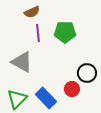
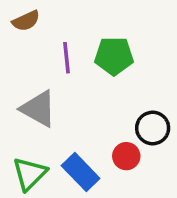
brown semicircle: (32, 12) -> (26, 21), moved

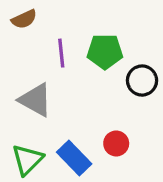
black circle: (153, 128) -> (142, 81), moved

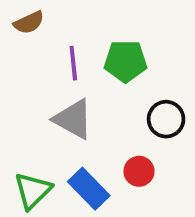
black circle: (142, 81) -> (166, 119), moved
gray triangle: (35, 100) -> (73, 119), moved

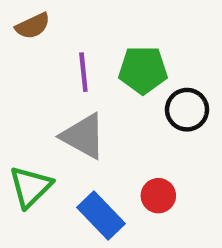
black circle: (166, 119) -> (187, 110), moved
green triangle: (33, 191) -> (30, 187), moved

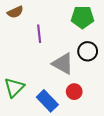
green pentagon: (143, 70) -> (82, 17), moved
gray triangle: (83, 136) -> (63, 64), moved

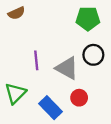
purple line: (39, 34) -> (36, 60), moved

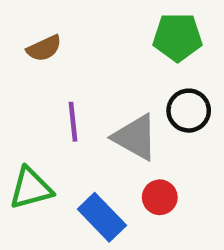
brown semicircle: (16, 13) -> (44, 48), moved
green triangle: (15, 93) -> (31, 188), turned 30

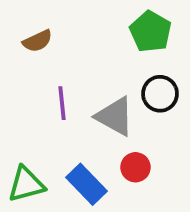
green pentagon: (178, 37) -> (151, 32), turned 30
green triangle: (31, 188) -> (26, 184), moved

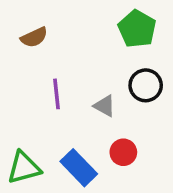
gray triangle: (115, 116) -> (104, 106), size x0.6

